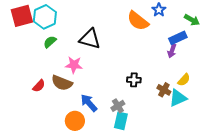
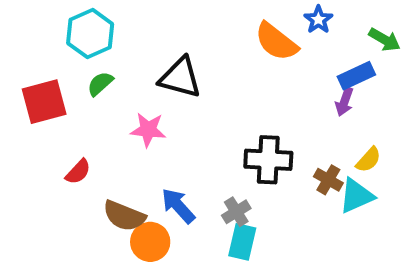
red square: (22, 16) -> (44, 102), moved
black cross: (134, 80) -> (268, 160), size x1.6
brown semicircle: (62, 83) -> (124, 216), moved

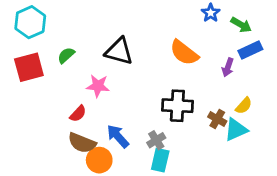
cyan hexagon: (90, 34) -> (30, 22), moved
green arrow: (384, 40) -> (241, 25), moved
orange semicircle: (276, 42) -> (184, 53), moved
blue rectangle: (356, 76) -> (250, 50), moved
red semicircle: (78, 172) -> (78, 114), moved

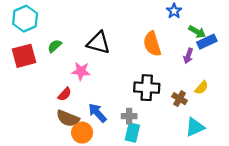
green arrow: (241, 25) -> (197, 32), moved
orange semicircle: (184, 53) -> (152, 44), turned 35
cyan triangle: (236, 130) -> (195, 127), moved
gray cross: (156, 140) -> (129, 116), turned 32

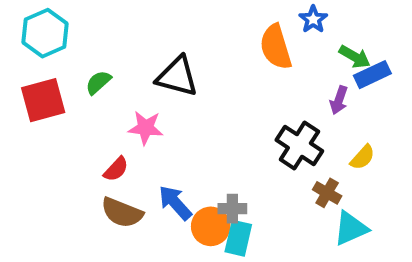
orange semicircle: (152, 44) -> (276, 47), moved
black cross: (147, 88) -> (299, 146), moved, turned 30
brown cross: (180, 99) -> (327, 193), moved
orange circle: (82, 133) -> (211, 226), moved

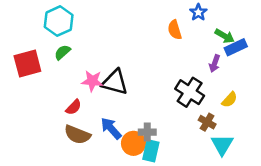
cyan hexagon: (45, 33) -> (59, 21), moved
orange semicircle: (276, 47) -> (175, 30), size x0.7
black triangle: (177, 76) -> (115, 82), moved
cyan triangle: (351, 228) -> (222, 145), turned -35

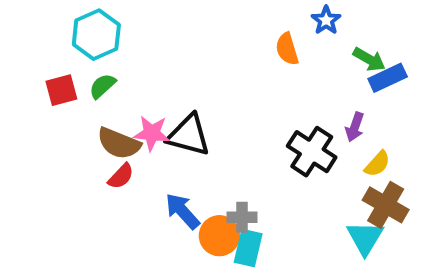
red square: (27, 63) -> (61, 90), moved, size x0.7
purple arrow: (215, 63) -> (355, 127), moved
brown cross: (207, 122) -> (386, 205), moved, size x1.5
brown semicircle: (77, 135) -> (119, 143), moved

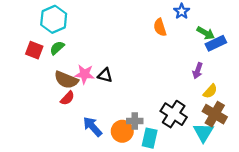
red square: (61, 90) -> (34, 50), turned 36
black triangle: (189, 135) -> (105, 75), size x0.6
black cross: (312, 152) -> (174, 114), moved
blue arrow: (182, 211) -> (93, 127), moved
cyan rectangle: (248, 248) -> (150, 138), moved

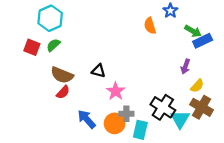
pink star: (85, 74) -> (116, 91), moved, turned 30
cyan triangle: (203, 132) -> (180, 119), moved

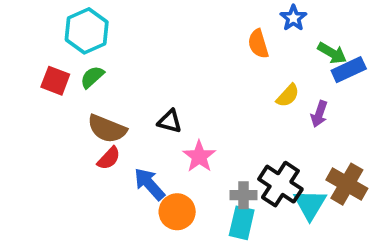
yellow semicircle: (197, 86) -> (288, 95), moved
gray cross: (126, 114) -> (244, 195), moved
blue arrow: (87, 119) -> (149, 184), moved
orange circle: (115, 123) -> (177, 212), moved

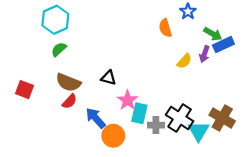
red square: (55, 81) -> (25, 90), moved
purple arrow: (319, 114) -> (204, 54), moved
cyan rectangle: (242, 223) -> (139, 113), moved

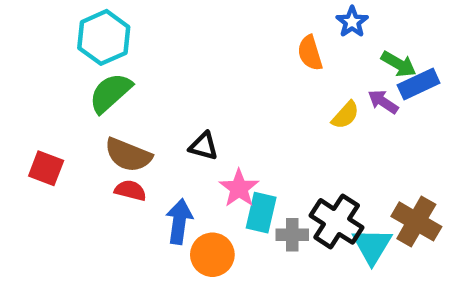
green semicircle: (59, 49) -> (110, 93), size x1.5
purple arrow: (204, 54) -> (383, 102), turned 105
red semicircle: (69, 101) -> (130, 190), turned -119
blue arrow: (96, 118) -> (179, 221), turned 50

